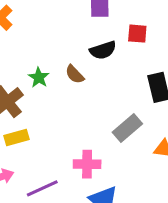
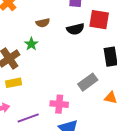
red square: (137, 34) -> (99, 20), size x1.5
brown semicircle: (75, 74) -> (43, 23), moved, turned -64

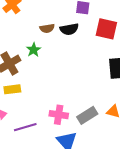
black semicircle: (75, 29) -> (69, 29), moved
gray rectangle: (88, 82) -> (87, 115), moved

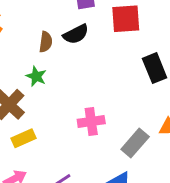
brown semicircle: (47, 28) -> (46, 42), turned -56
pink cross: (59, 115) -> (91, 121), moved

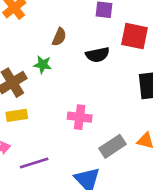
black semicircle: (76, 34) -> (97, 55), moved
green star: (36, 76) -> (43, 65), turned -30

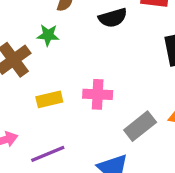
yellow rectangle: (17, 115) -> (49, 99), moved

